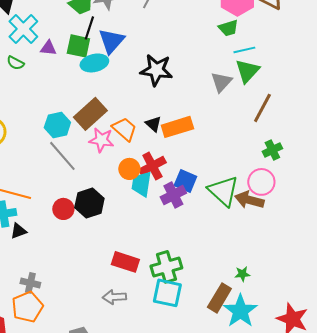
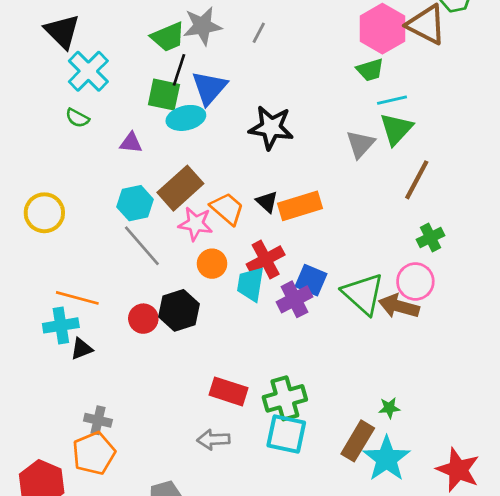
purple triangle: (48, 48) -> (131, 143), moved
orange circle: (129, 169) -> (212, 264), moved

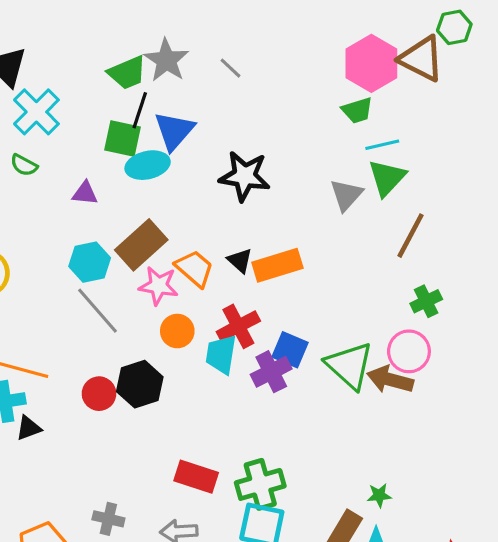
gray star: (202, 26) -> (166, 60), turned -30
gray line: (259, 33) -> (230, 68), turned -75
gray cross: (98, 420) -> (108, 519), moved

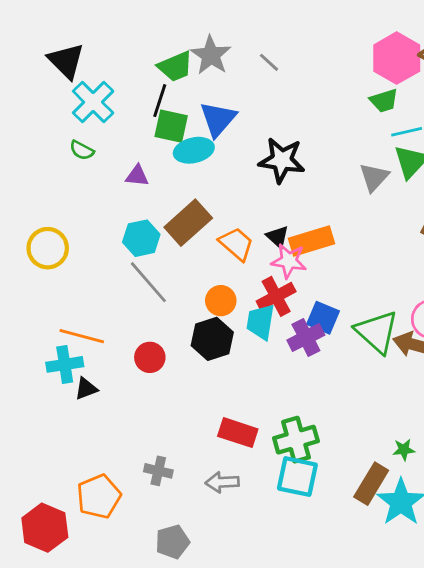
black line: (140, 110) -> (160, 101), moved
pink star: (159, 286) -> (289, 261), moved
black hexagon: (140, 384) -> (212, 339), moved

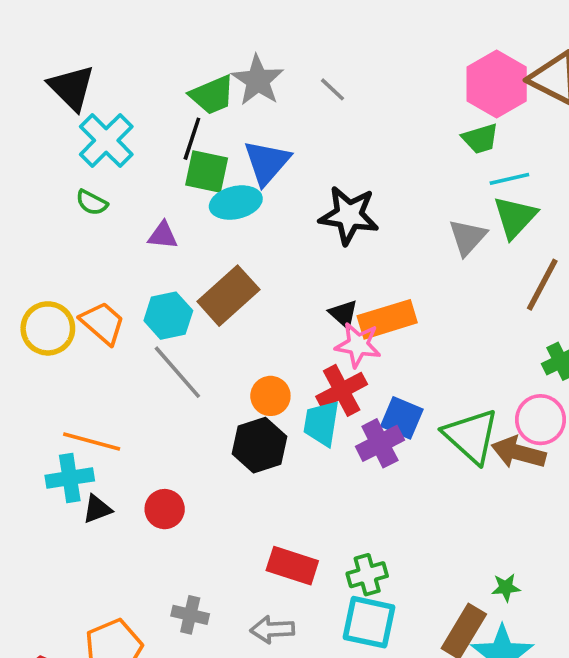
orange trapezoid: (236, 244) -> (103, 323), moved
red circle: (150, 357) -> (165, 509), moved
green cross: (296, 440) -> (367, 575), size x0.7

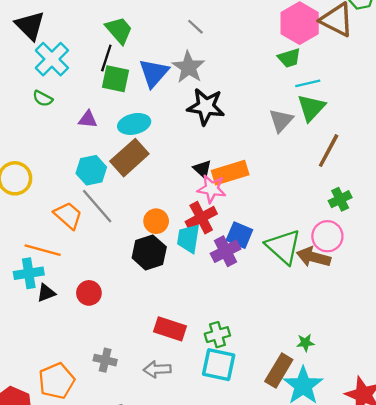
gray star: (258, 80) -> (188, 67), moved
green trapezoid: (212, 95) -> (119, 30), turned -108
cyan ellipse: (236, 203) -> (134, 124), moved
orange trapezoid: (103, 323) -> (68, 215), moved

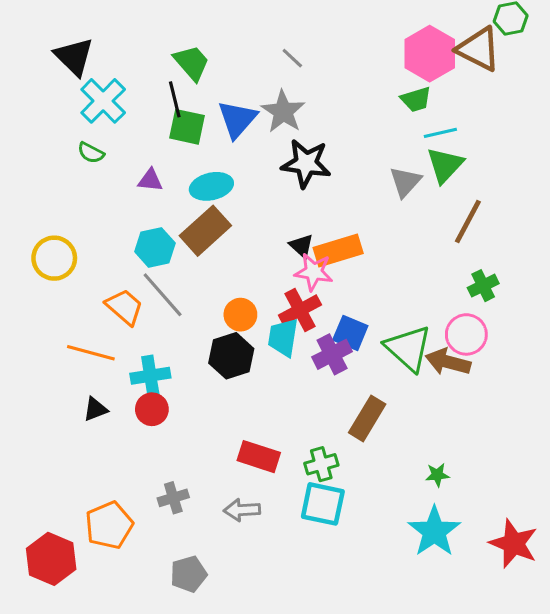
black line: (106, 58) -> (175, 99), turned -32
cyan cross: (29, 273) -> (150, 376), moved
gray cross: (105, 360) -> (173, 498), turned -30
brown rectangle: (279, 370) -> (367, 418), moved

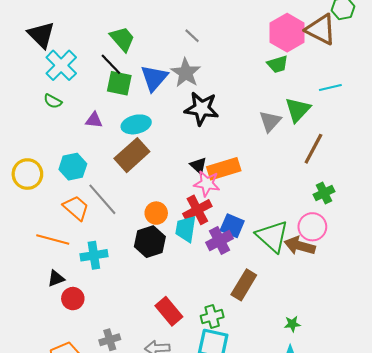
black line: (175, 99) -> (111, 64), turned -30
cyan line: (440, 133) -> (330, 87), moved
cyan hexagon: (155, 247) -> (73, 167), moved
red circle: (152, 409) -> (73, 299), moved
red rectangle: (259, 457) -> (169, 311), turned 32

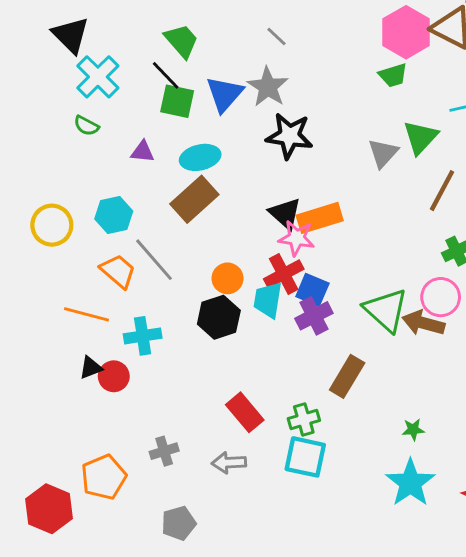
black triangle: (198, 166) -> (285, 214), size x1.4
blue square: (232, 226) -> (312, 290), moved
red circle: (73, 299) -> (114, 376), moved

